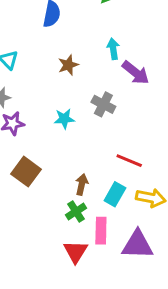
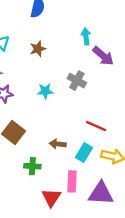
brown star: (68, 65) -> (38, 49), moved
brown arrow: (82, 184) -> (58, 144), turned -98
green cross: (76, 212) -> (32, 166), moved, turned 35

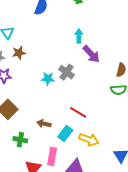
brown star: (38, 49) -> (19, 53), moved
cyan star: (45, 91) -> (48, 79), moved

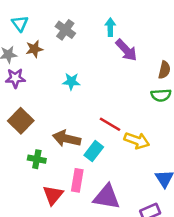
gray cross: (67, 72) -> (65, 30), moved
brown arrow: (44, 124) -> (67, 139), size x1.5
yellow arrow: (89, 140) -> (137, 141), moved

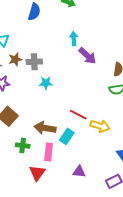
gray cross: (65, 30) -> (34, 62), moved, turned -35
pink rectangle: (77, 180) -> (49, 152), moved
purple triangle: (107, 197) -> (79, 172), size x0.6

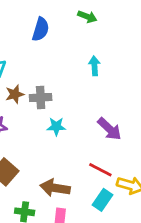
purple arrow: (87, 56) -> (109, 129), moved
cyan rectangle: (67, 136) -> (103, 200), moved

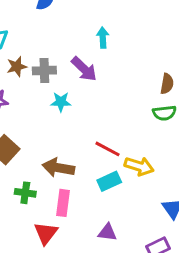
purple arrow: (109, 129) -> (84, 69), moved
cyan rectangle: (103, 200) -> (109, 181), turned 30

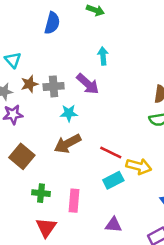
brown arrow: (58, 168) -> (68, 144), moved, turned -36
red triangle: (46, 233) -> (46, 227), moved

